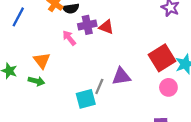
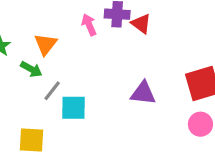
gray line: (99, 86) -> (52, 91), moved
cyan square: (86, 99) -> (74, 108), moved

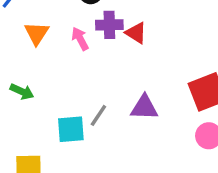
orange triangle: (46, 44) -> (37, 33), moved
gray line: (52, 91) -> (98, 115), moved

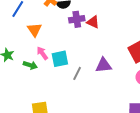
pink arrow: (80, 39) -> (42, 53), moved
cyan square: (71, 129) -> (60, 59), moved

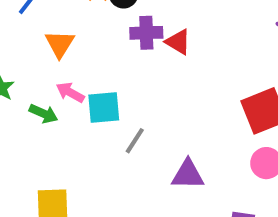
pink arrow: (42, 53) -> (70, 92), turned -32
purple triangle: (104, 65) -> (188, 175), moved

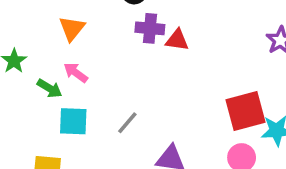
red triangle: (178, 42) -> (177, 40), turned -30
cyan square: (104, 108) -> (73, 121), moved

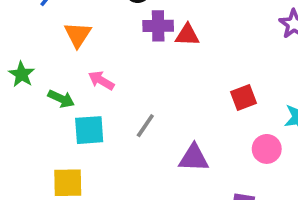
pink arrow: (76, 73) -> (101, 80), moved
red square: (245, 111) -> (243, 97), moved, size x0.6

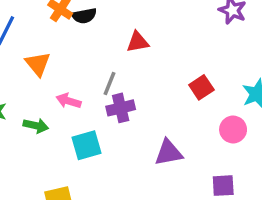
purple cross: (158, 26) -> (121, 108), moved
gray line: (145, 126) -> (110, 83), moved
cyan square: (89, 130) -> (86, 145), moved

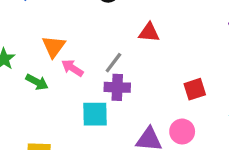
orange triangle: (38, 64) -> (54, 47), moved
pink circle: (233, 130) -> (182, 132), moved
cyan square: (86, 145) -> (95, 114), moved

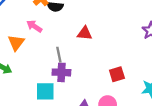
gray line: (113, 63) -> (59, 55), turned -49
pink arrow: (72, 68) -> (34, 26), moved

